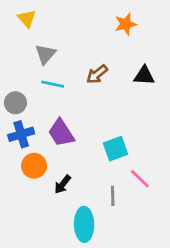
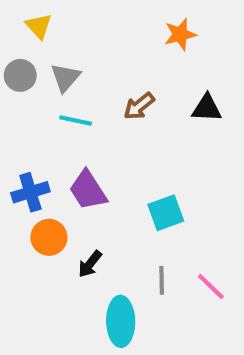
gray circle: (15, 103) -> (20, 75), moved
pink line: (140, 179) -> (211, 287), moved

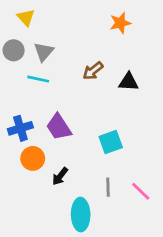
black triangle: (207, 108) -> (129, 82), moved
cyan line: (76, 120) -> (38, 79), moved

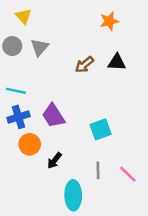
cyan line: (38, 79) -> (16, 91), moved
black triangle: (129, 82) -> (117, 62), moved

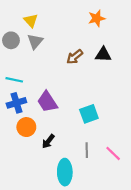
yellow triangle: (23, 16) -> (31, 21), moved

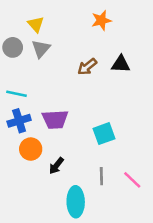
orange star: (97, 18) -> (101, 20), moved
purple trapezoid: (47, 102) -> (55, 119), turned -60

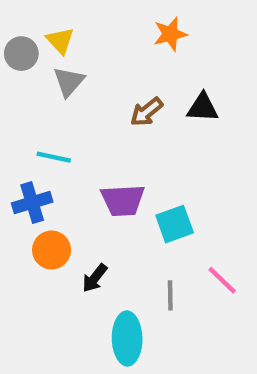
gray circle: (13, 47) -> (21, 54), moved
cyan line: (17, 94) -> (54, 157), moved
purple trapezoid: (55, 119) -> (123, 200), moved
pink line: (132, 180) -> (222, 280), moved

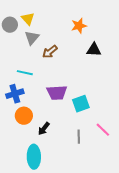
orange star: (170, 34) -> (79, 26), moved
brown arrow: (147, 112) -> (50, 52), moved
cyan ellipse: (127, 339) -> (34, 157), moved

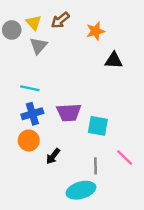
brown arrow: (50, 52) -> (60, 20), moved
blue cross: (15, 94) -> (32, 114), moved
cyan square: (81, 104) -> (98, 126), turned 30
cyan ellipse: (34, 157) -> (81, 190), moved, turned 75

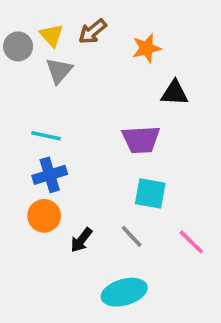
purple trapezoid: (69, 113) -> (141, 139), moved
gray line: (95, 166) -> (132, 236), moved, turned -42

